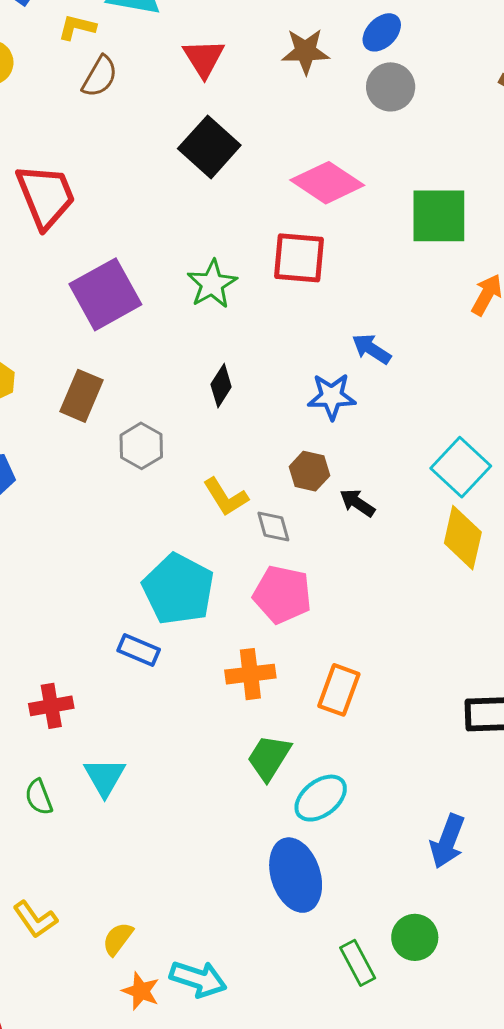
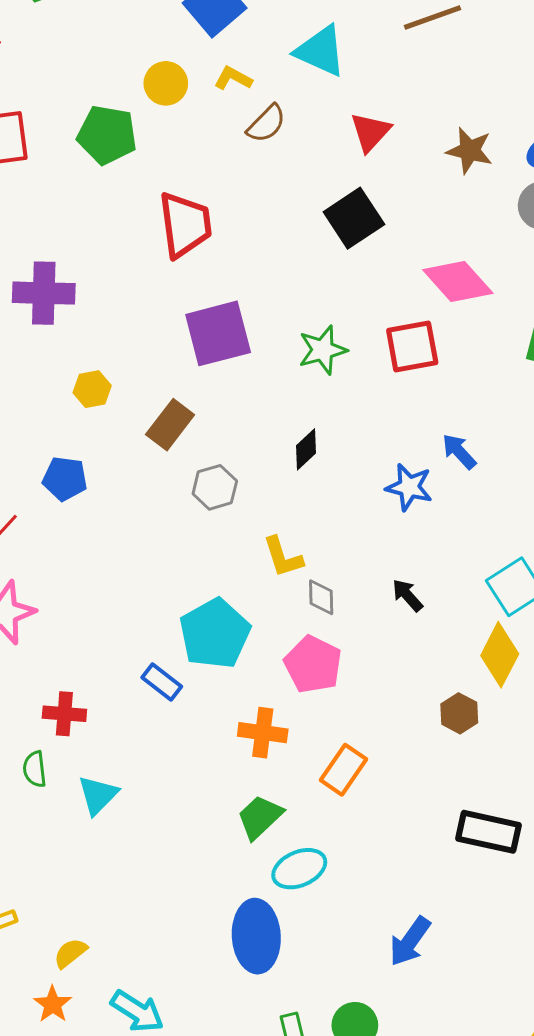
yellow L-shape: (77, 27) -> (233, 78), moved
red square: (299, 258) -> (412, 347), turned -30
brown hexagon: (309, 471) -> (459, 713), moved
green semicircle: (39, 797) -> (35, 769), moved
orange star: (141, 991) -> (53, 1004), moved

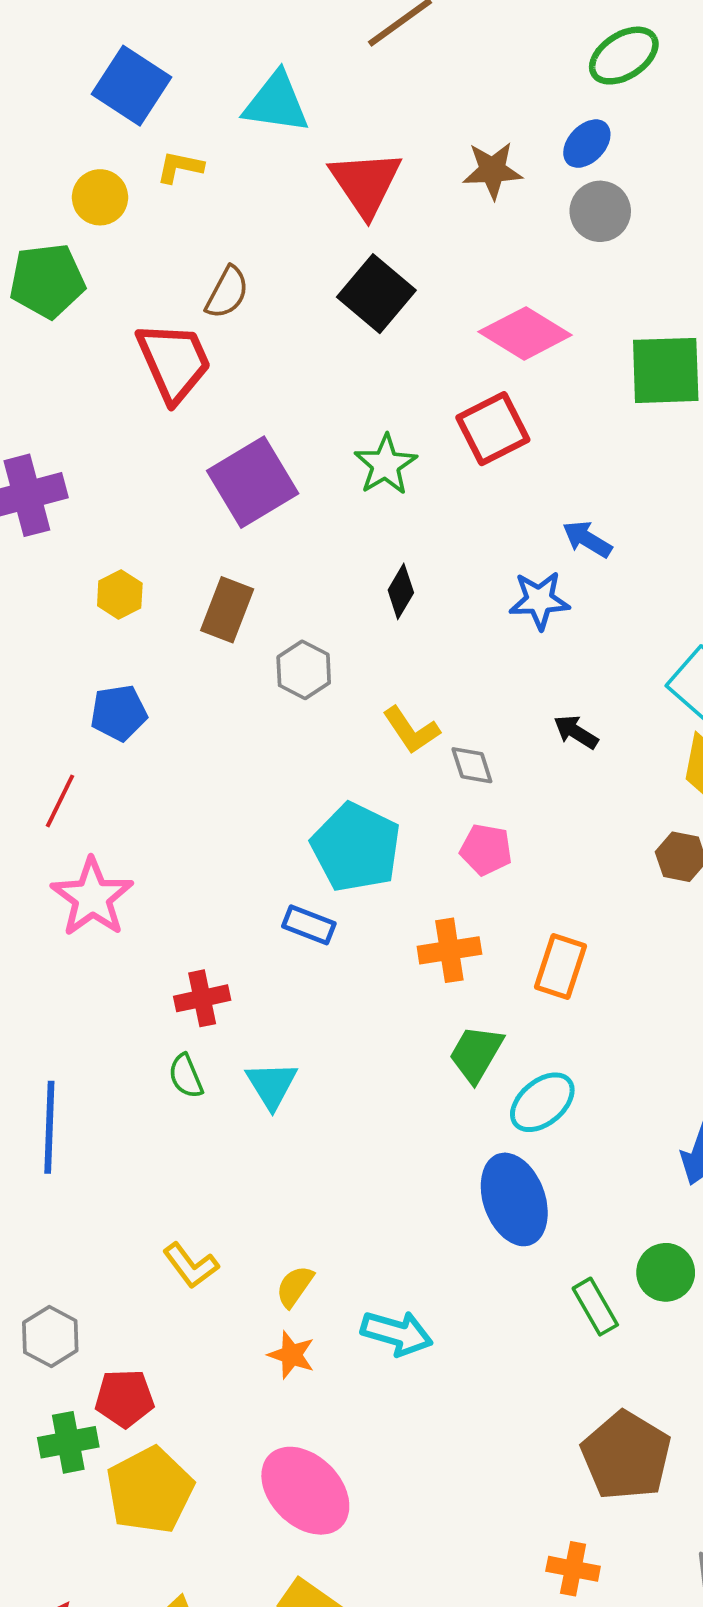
brown semicircle: (266, 124) -> (227, 292), moved
red triangle: (370, 132) -> (366, 183), size x1.4
pink pentagon: (313, 664) -> (486, 850), size x0.7

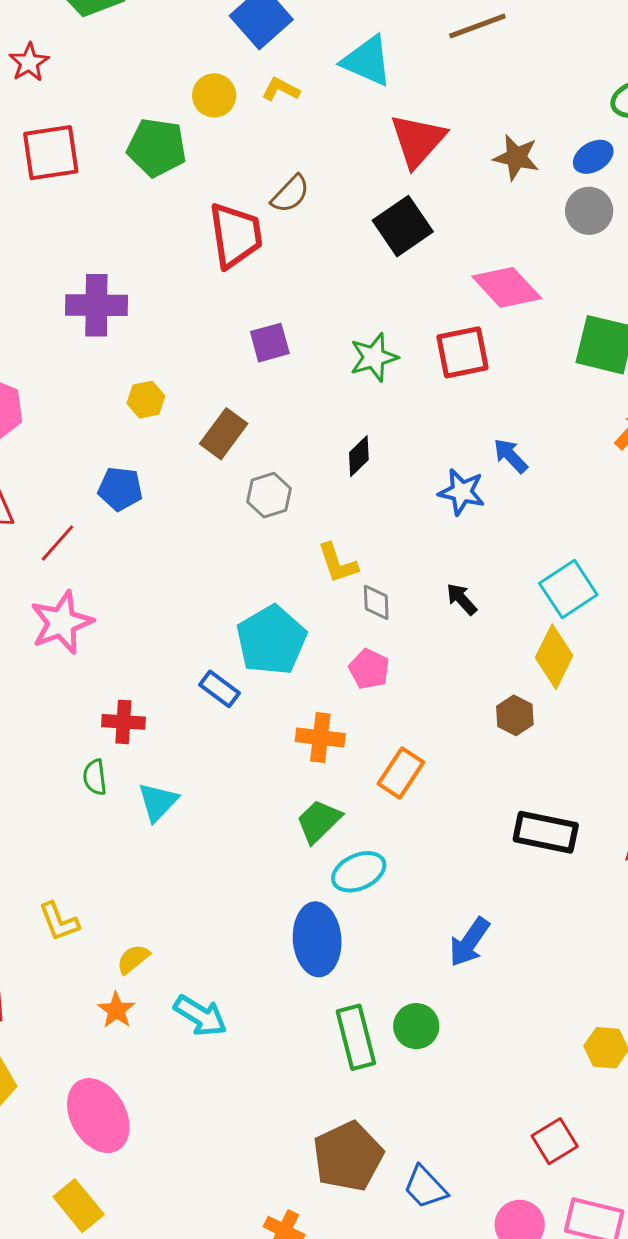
purple square: (253, 482) -> (270, 343), size x0.6
green rectangle: (595, 1307) -> (356, 1037), size x1.4

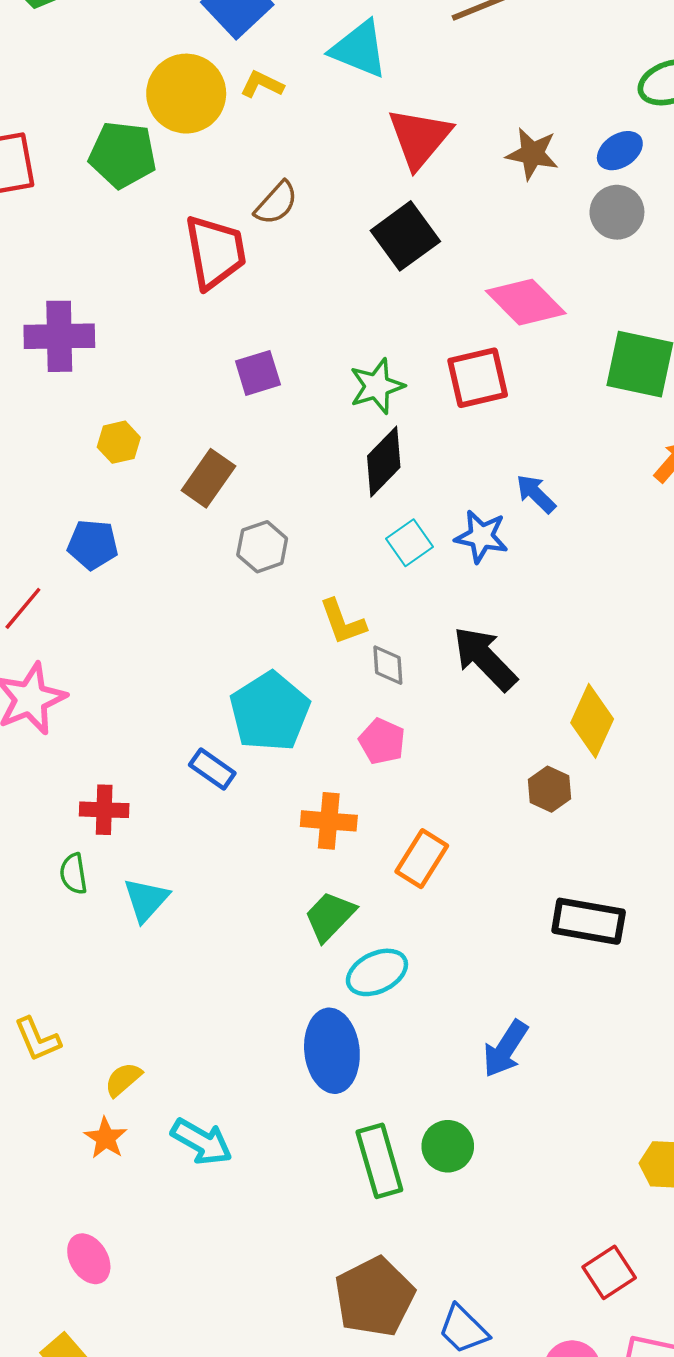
yellow circle: (214, 95) -> (186, 94), size x1.6
black diamond: (359, 456) -> (384, 462), moved, size x1.5
cyan square: (568, 589) -> (409, 543), moved, size x0.7
black arrow: (462, 599) -> (485, 659), size x1.8
pink ellipse: (98, 1116) -> (89, 1259), size x0.6

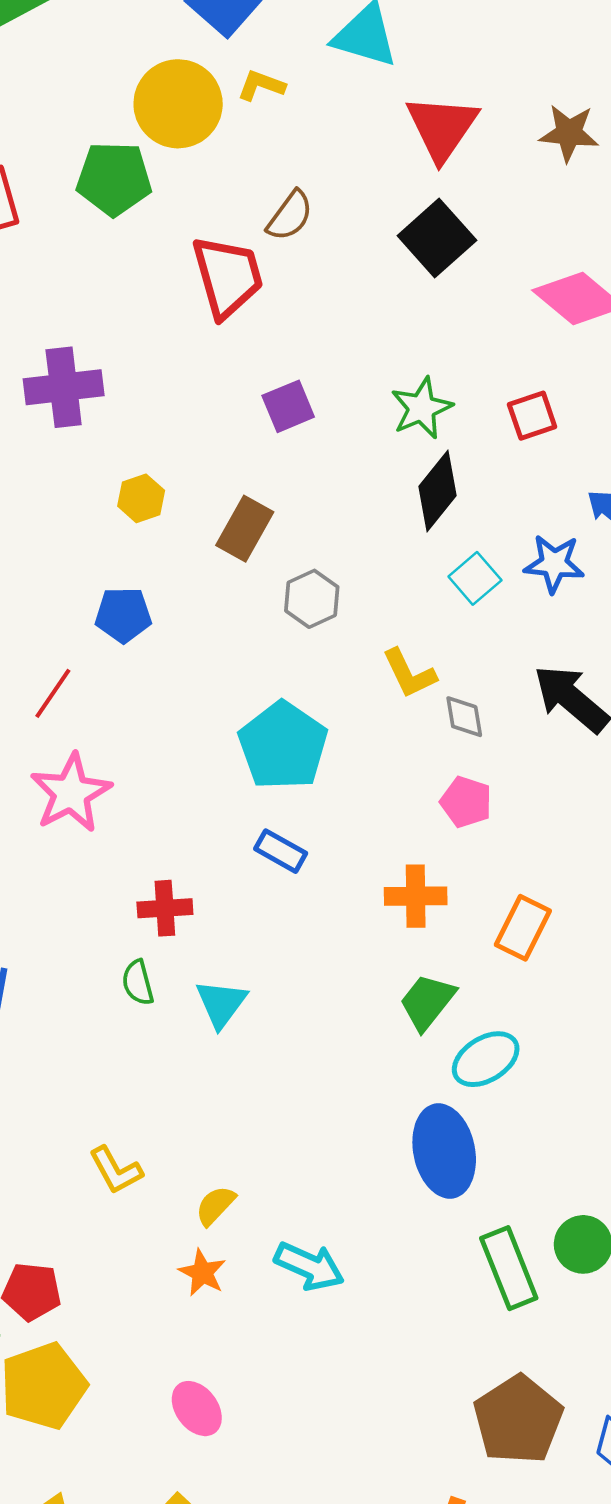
red square: (478, 378) -> (532, 416), moved, size x0.7
cyan pentagon: (270, 712) -> (283, 746), moved

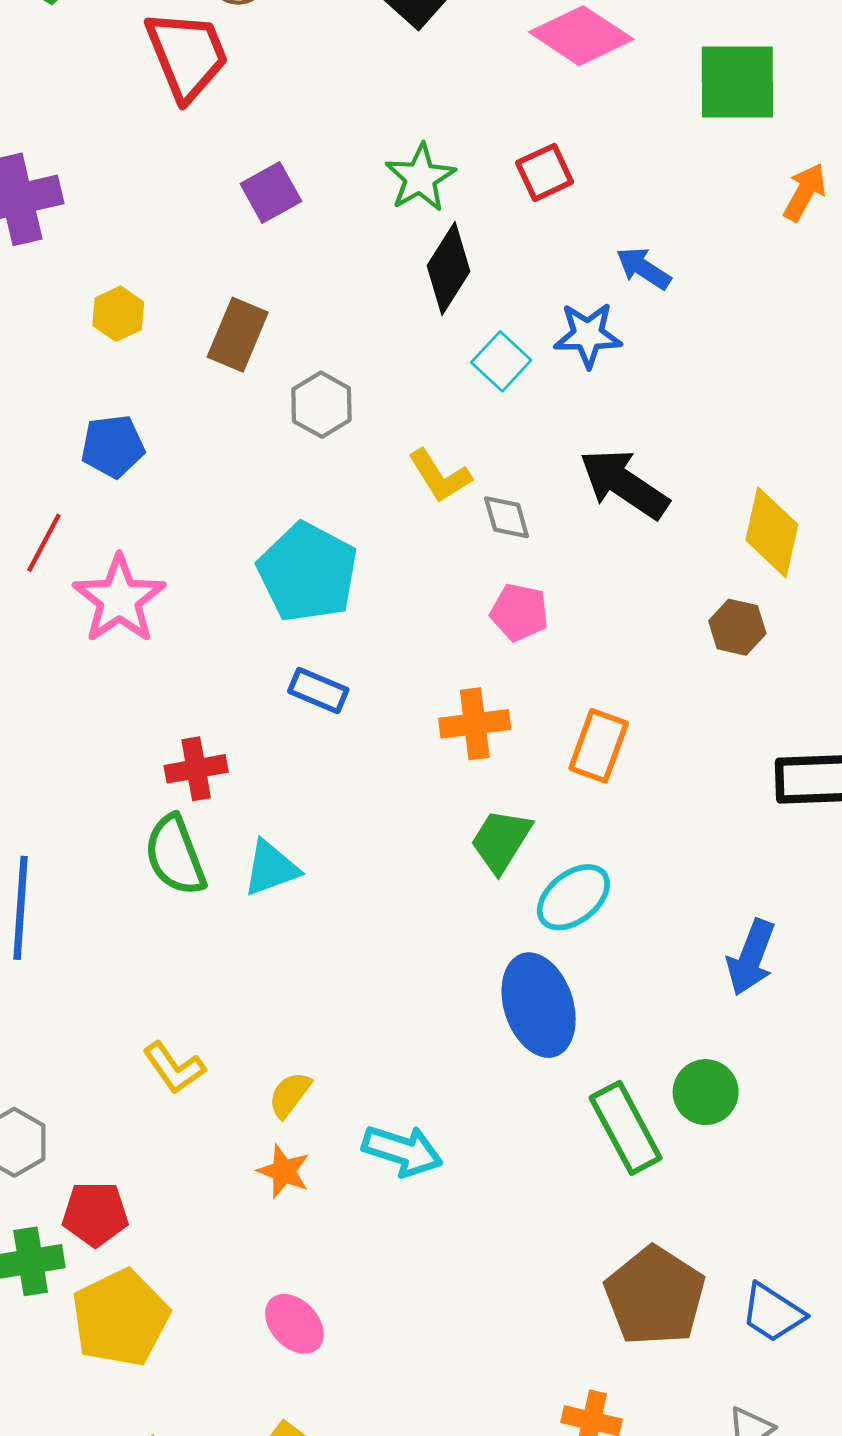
pink star: (71, 793) -> (119, 599), moved
green semicircle: (138, 983) -> (175, 855), size x1.6
cyan triangle: (221, 1004) -> (271, 868), turned 40

